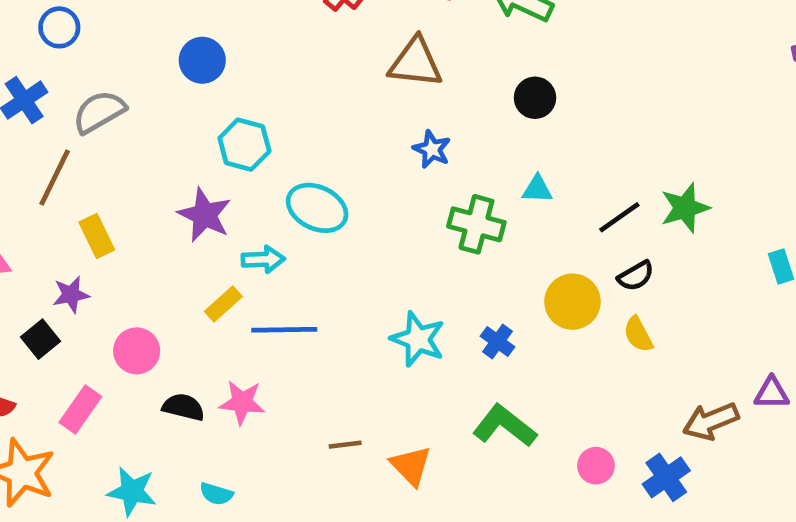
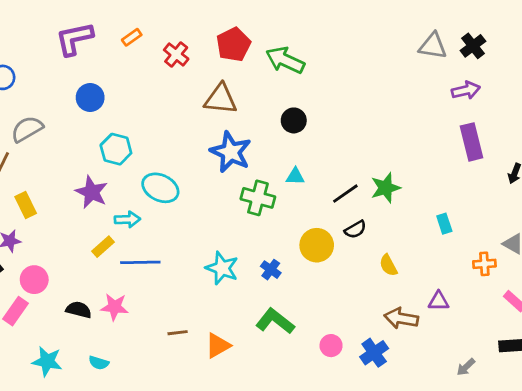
blue star: (432, 149) -> (231, 152), size x1.8
yellow semicircle: (638, 334) -> (388, 265), moved
pink circle: (137, 351) -> (34, 280), moved
brown arrow: (711, 421) -> (401, 318), turned 32
orange triangle: (411, 466) -> (218, 346), turned 44

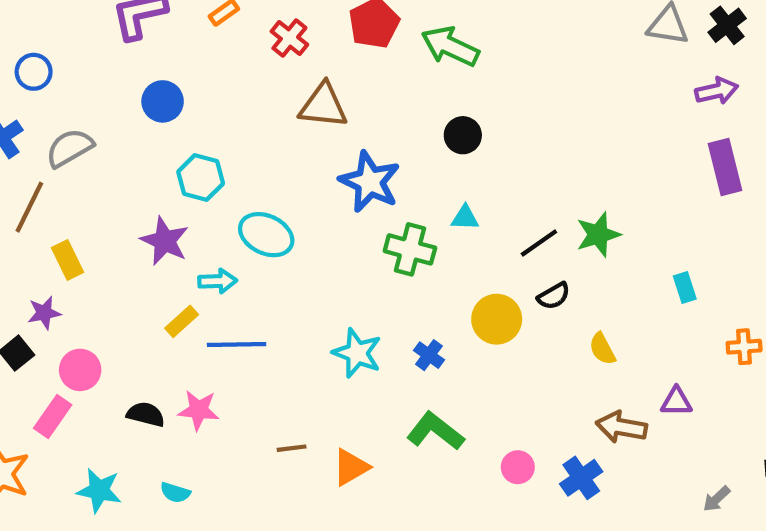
brown triangle: (221, 99) -> (323, 106), moved

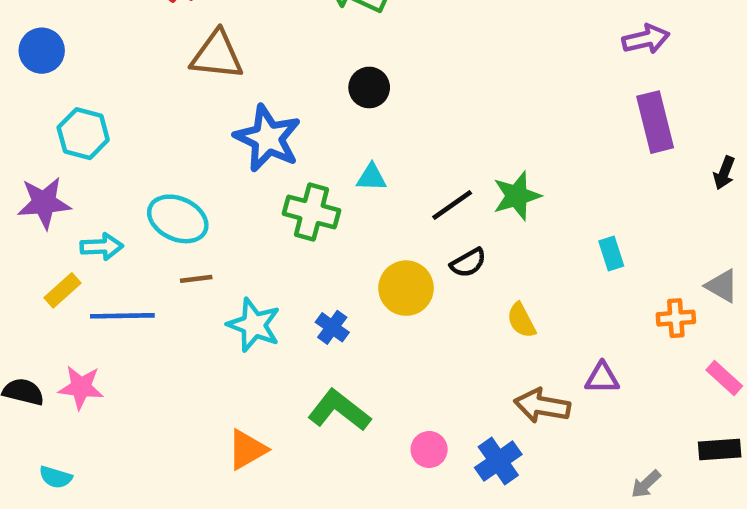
cyan ellipse: (266, 235) -> (178, 219), moved
purple star: (165, 241) -> (44, 203), turned -30
brown line: (292, 448) -> (196, 279), moved

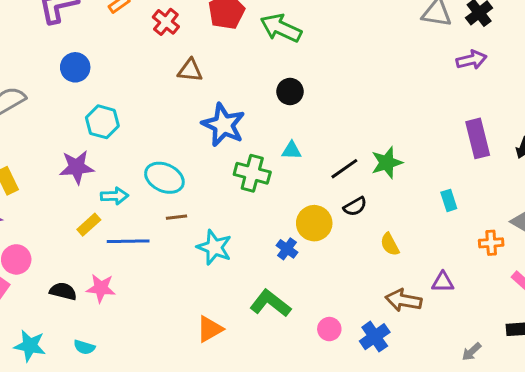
brown triangle: (217, 55) -> (190, 70), size x0.7
purple rectangle: (655, 122) -> (478, 138), moved
blue cross: (332, 327) -> (287, 249), moved

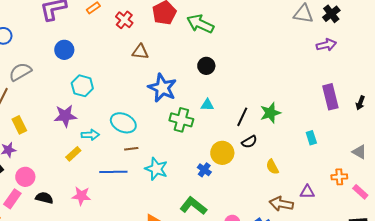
black line: (344, 169) -> (242, 117), turned -30
blue line: (128, 241) -> (113, 172), moved
orange cross: (491, 243) -> (339, 177), moved
black semicircle: (63, 291) -> (44, 198), moved

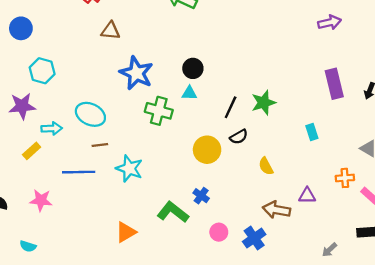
black circle: (206, 66) -> (193, 68), moved
blue cross: (204, 170) -> (201, 196), moved

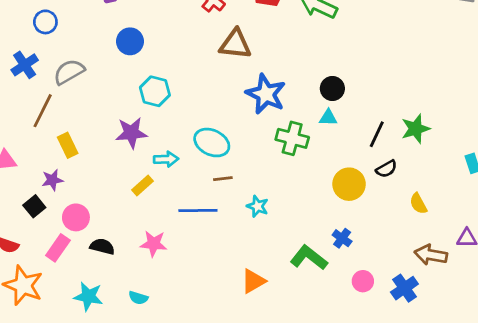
brown triangle: (110, 31) -> (235, 44), size x1.4
cyan star: (129, 169) -> (258, 206), size x0.7

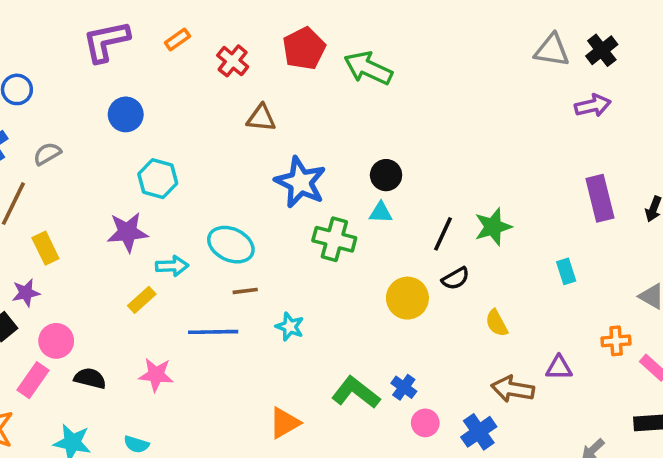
brown triangle: (235, 44) -> (261, 118), size x0.7
gray semicircle: (69, 72) -> (47, 154), size x0.7
blue cross: (342, 238) -> (404, 387), moved

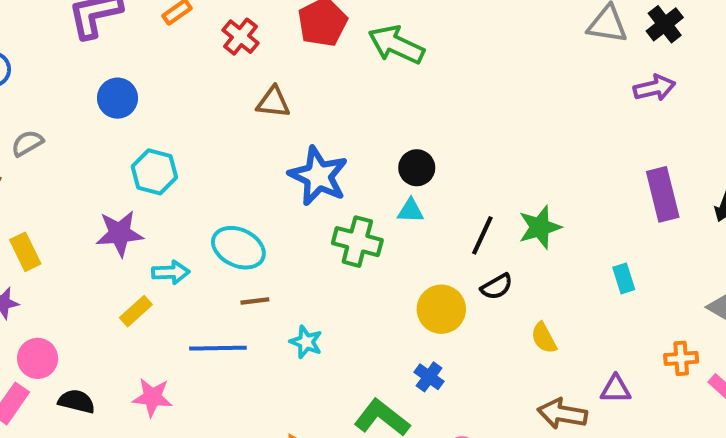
blue cross: (404, 387) -> (429, 377), moved

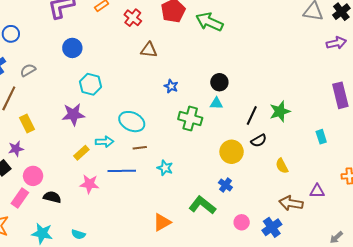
blue star: (318, 176) -> (171, 86), size x0.5
cyan arrow: (171, 272) -> (105, 142), moved
pink star: (152, 397) -> (89, 184), moved

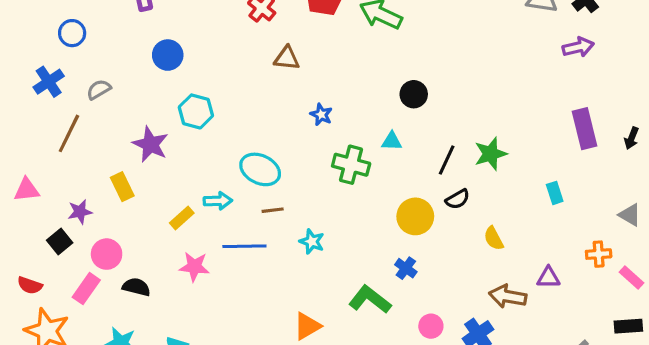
black circle: (219, 82) -> (414, 94), moved
purple star: (73, 114) -> (150, 144), moved, turned 30
yellow rectangle: (27, 124) -> (122, 187), moved

